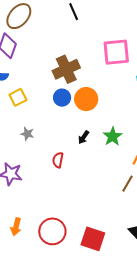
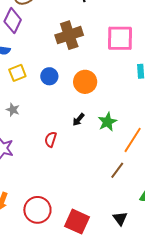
brown cross: (66, 69) -> (69, 35), moved
blue circle: (62, 98) -> (49, 76), moved
gray star: (27, 134) -> (13, 110), moved

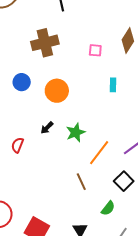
pink square: (120, 38) -> (95, 50), size x0.5
brown line: (117, 170) -> (81, 182), turned -66

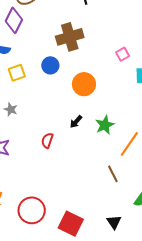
pink square: (95, 50) -> (122, 54), moved, turned -32
blue circle: (22, 82) -> (50, 65), moved

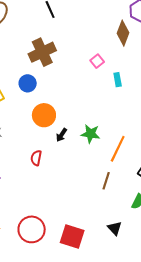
orange circle: (84, 84) -> (44, 115), moved
green star: (105, 125) -> (91, 134), turned -30
brown line: (113, 174) -> (106, 181), turned 54

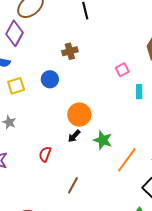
brown cross: (42, 52) -> (70, 51), size x0.6
orange circle: (44, 115) -> (79, 115), moved
brown line: (106, 181) -> (73, 185), moved

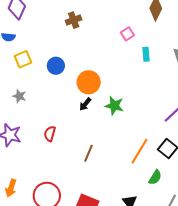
blue circle: (50, 79) -> (56, 66), moved
red semicircle: (45, 154) -> (50, 134), moved
orange line: (127, 160) -> (140, 151), moved

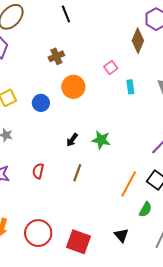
orange circle: (89, 82) -> (73, 87), moved
brown line: (88, 153) -> (77, 173), moved

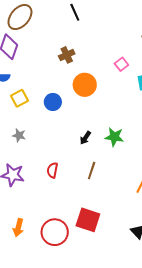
red square: (79, 242) -> (88, 220), moved

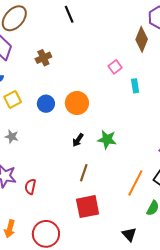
brown cross: (67, 55) -> (43, 58), moved
orange circle: (85, 85) -> (77, 103), moved
red semicircle: (52, 170) -> (30, 187), moved
red square: (88, 220) -> (88, 207), moved, turned -30

